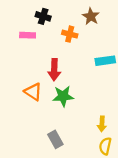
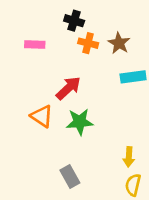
black cross: (43, 16) -> (74, 21), moved
brown star: (91, 16) -> (119, 43), moved
red arrow: (54, 70) -> (68, 88), turned -135

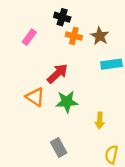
pink rectangle: (35, 45) -> (29, 37), turned -56
yellow arrow: (129, 157) -> (100, 120), moved

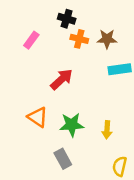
brown star: (100, 36) -> (107, 39), turned -30
orange triangle: (35, 97) -> (38, 117), moved
green star: (67, 102) -> (72, 125), moved

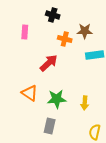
orange cross: (79, 39) -> (65, 39), moved
pink rectangle: (31, 40) -> (25, 32), turned -32
gray rectangle: (63, 159) -> (50, 126), turned 42

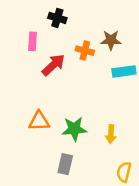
black cross: (53, 15) -> (57, 18), moved
red arrow: (49, 63) -> (53, 65), moved
orange triangle: (30, 93) -> (39, 121), turned -36

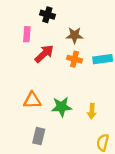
brown star: (111, 40) -> (75, 35), moved
orange cross: (85, 51) -> (75, 59), moved
gray rectangle: (65, 164) -> (39, 136), moved

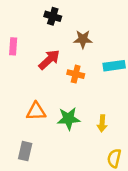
pink rectangle: (27, 34) -> (13, 46), moved
orange cross: (75, 59) -> (76, 74), moved
gray rectangle: (39, 136) -> (25, 151), moved

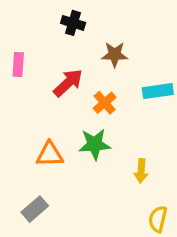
orange cross: (76, 74) -> (105, 103), turned 35
green star: (68, 119) -> (95, 144), moved
gray rectangle: (25, 151) -> (35, 209), turned 36

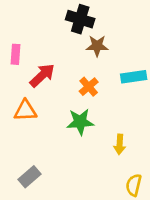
black cross: (73, 23) -> (80, 19), moved, size x1.4
red arrow: (68, 83) -> (42, 75), moved
orange triangle: (50, 154) -> (25, 111), moved

